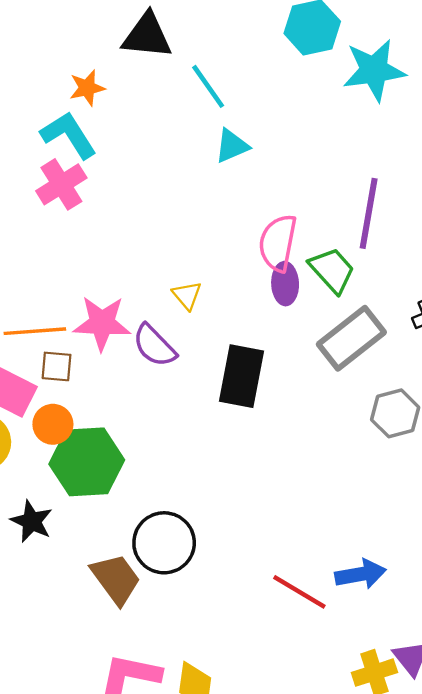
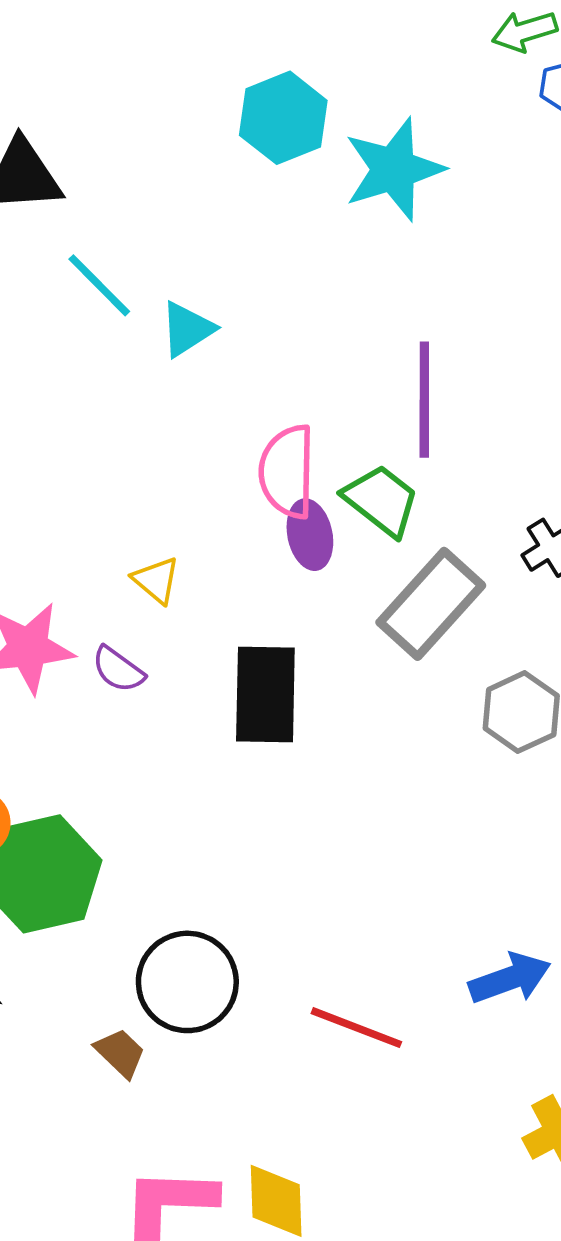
cyan line: (208, 86) -> (99, 285), moved
purple semicircle: (154, 346) -> (118, 669), size x0.7
brown trapezoid: (116, 579) -> (120, 1053), size x0.6
red line: (299, 592) -> (356, 1028), moved

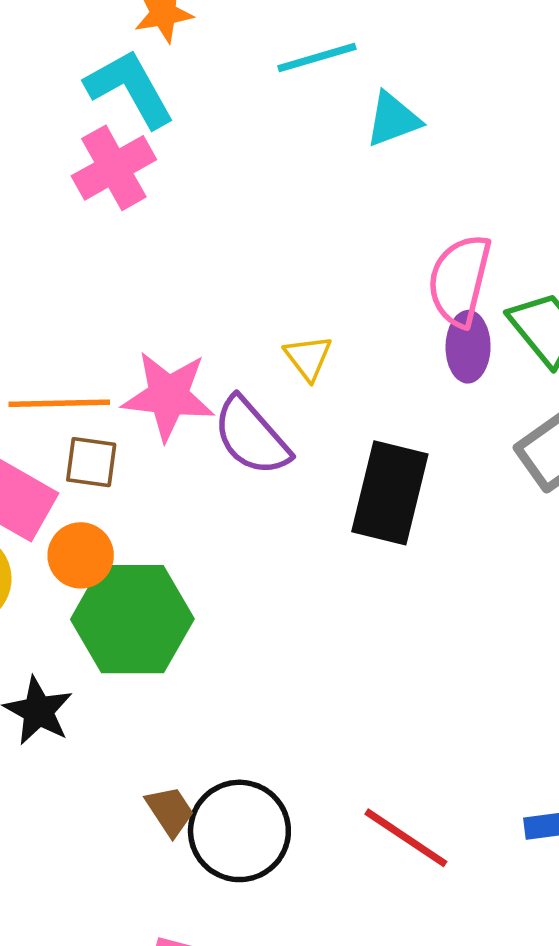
cyan line: (99, 285) -> (317, 57), turned -74
purple semicircle: (118, 669) -> (251, 436), size x1.6
black circle: (187, 982) -> (239, 831), moved

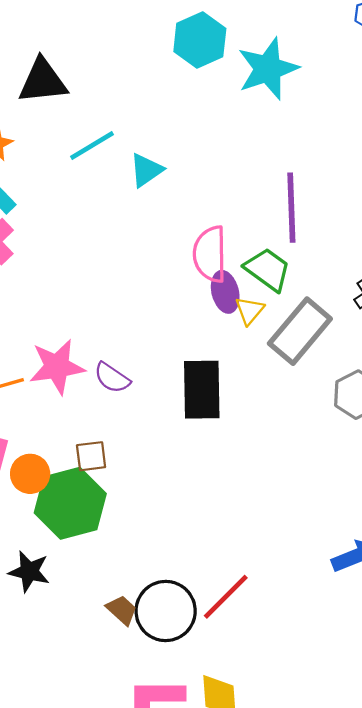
yellow triangle: (308, 358) -> (250, 311), moved, turned 32
purple semicircle: (251, 436) -> (112, 378), size x0.7
brown square: (91, 462) -> (91, 456), moved
red line: (406, 838) -> (226, 597), moved, turned -64

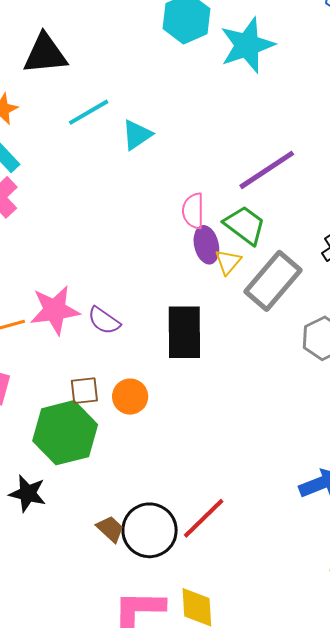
purple line: (291, 208) -> (267, 170), turned 58
pink semicircle: (210, 254) -> (193, 211), size x0.7
orange circle: (30, 474) -> (130, 397), moved

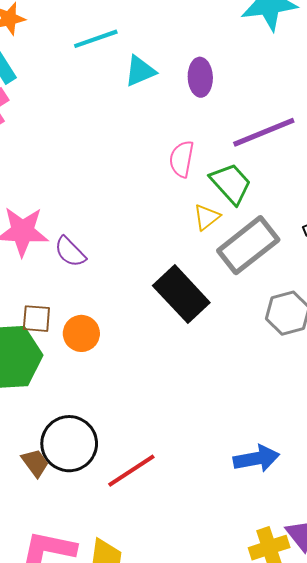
purple ellipse: (206, 245) -> (200, 77), moved
black rectangle: (184, 332) -> (181, 294), moved, turned -54
black circle: (150, 530) -> (69, 444), moved

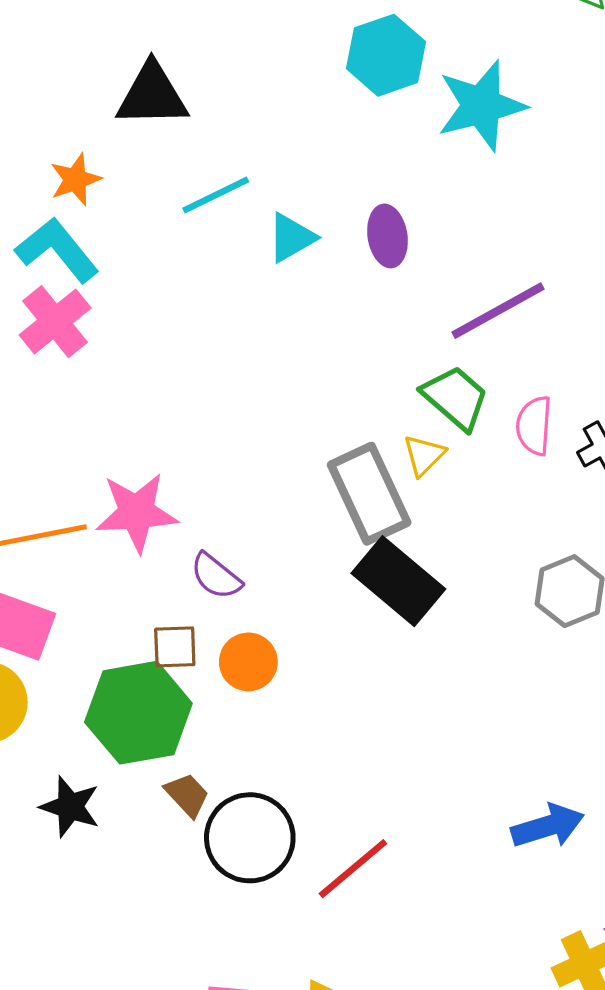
pink semicircle: (182, 159) -> (534, 426), moved
gray rectangle: (248, 245) -> (369, 494), moved, turned -70
purple semicircle: (70, 252) -> (216, 576), moved
brown trapezoid: (35, 463) -> (187, 795), moved

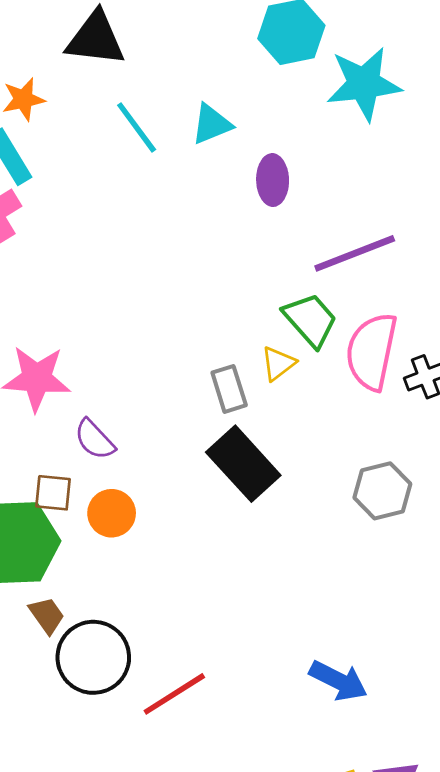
cyan line: (216, 195) -> (137, 127), turned 72
cyan triangle: (291, 238) -> (211, 124), moved
pink semicircle: (534, 426) -> (372, 351), size x1.6
gray rectangle: (369, 494) -> (229, 389), size x0.6
blue arrow: (548, 826) -> (338, 681), turned 36

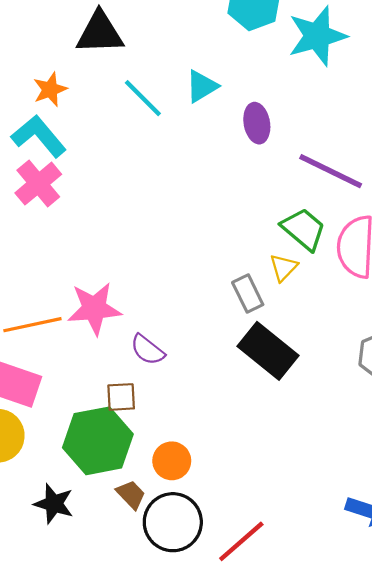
purple line: (355, 253) -> (331, 171), turned 56
orange circle: (112, 513) -> (172, 461), moved

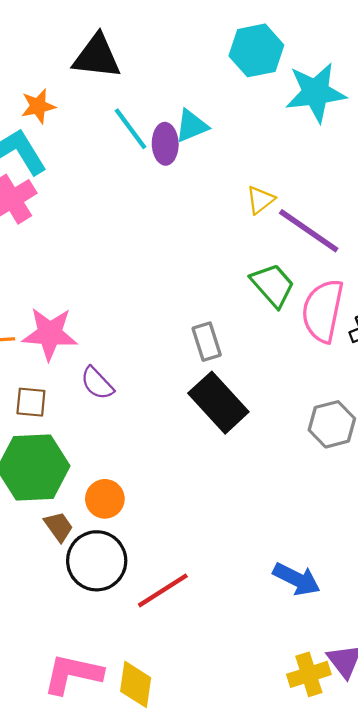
purple ellipse: (257, 123) -> (165, 144), moved
yellow triangle: (283, 268) -> (260, 200), moved
brown square: (121, 397) -> (31, 402), moved

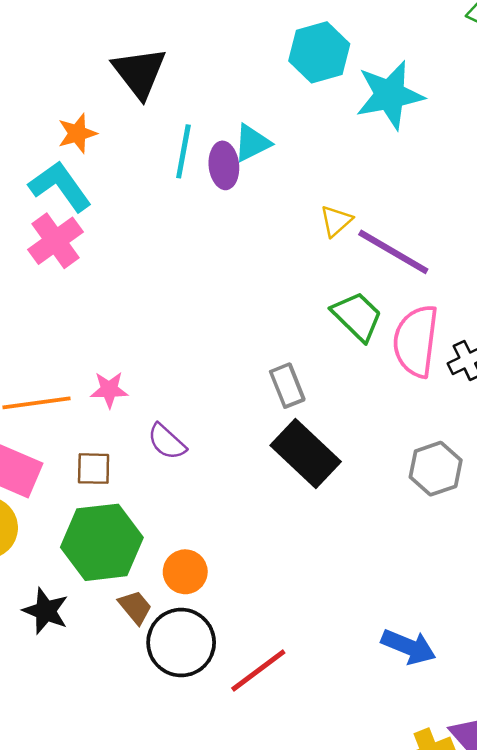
black triangle: (97, 57) -> (139, 73), turned 50
cyan line: (130, 129) -> (183, 151), turned 51
pink star: (50, 334) -> (109, 390), size x0.6

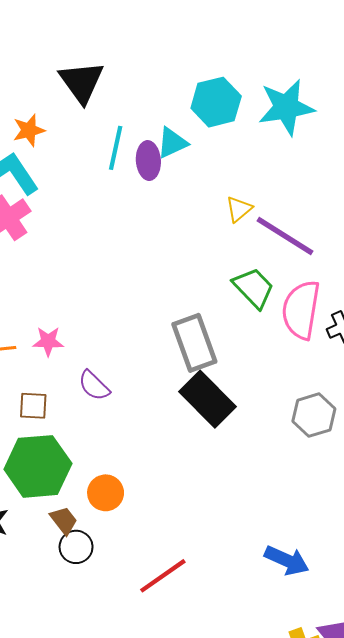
cyan hexagon: (319, 52) -> (216, 102), moved
gray rectangle: (287, 386) -> (194, 343), size x1.6
black circle: (181, 643) -> (76, 547), moved, size x0.6

